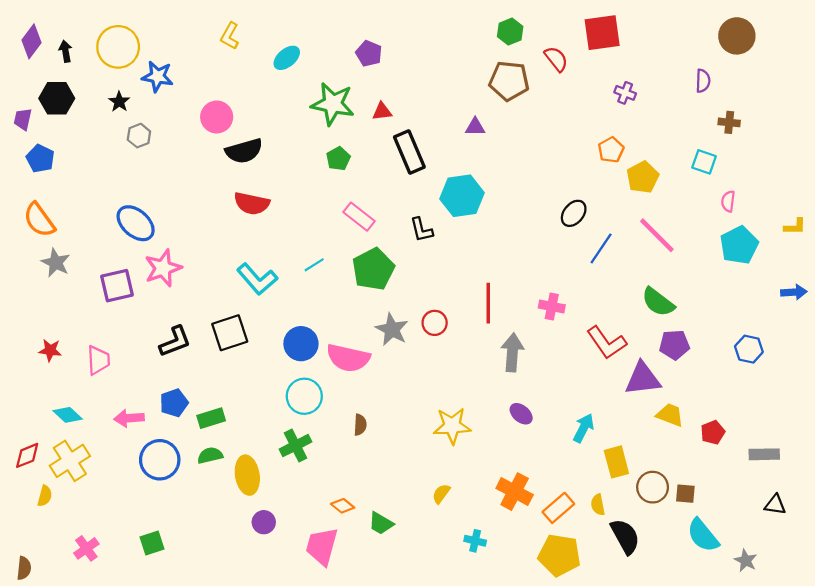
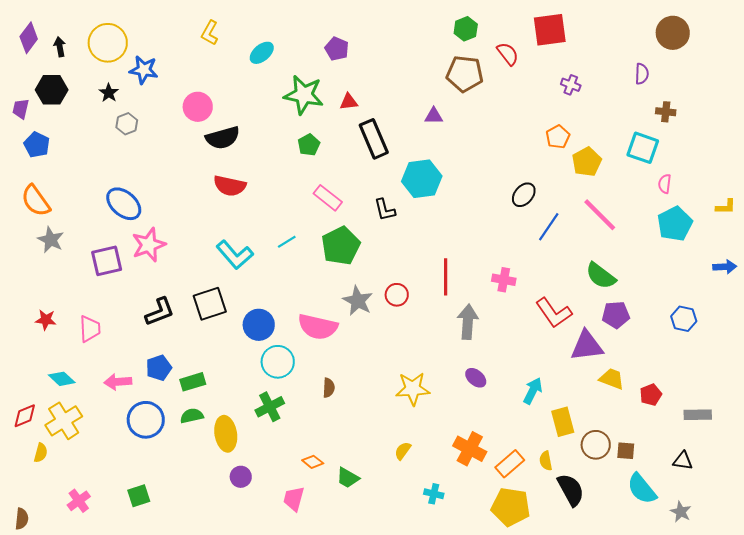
cyan square: (704, 162) -> (643, 148), size x1.4
blue circle: (301, 344) -> (259, 325), moved
black triangle: (775, 505) -> (683, 461), moved
pink trapezoid: (322, 546) -> (294, 499), size x0.7

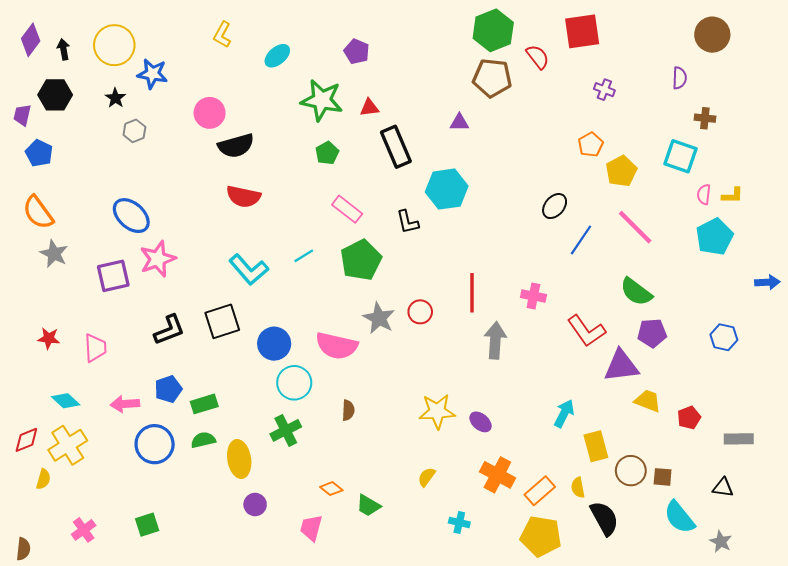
green hexagon: (466, 29) -> (493, 30), size x1.6
yellow L-shape: (726, 207) -> (732, 195), moved
purple ellipse: (476, 378) -> (481, 422), moved

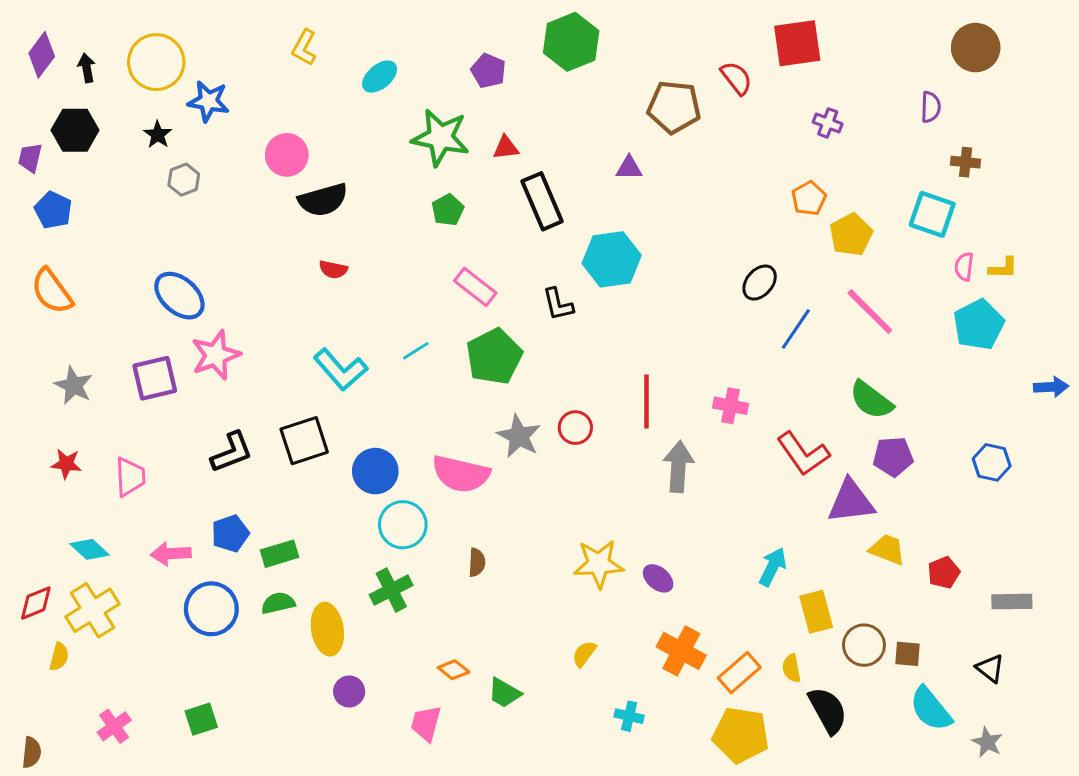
green hexagon: (493, 30) -> (571, 42), moved
red semicircle: (243, 196) -> (333, 269), size x0.6
gray star: (54, 254) -> (74, 385), moved
black triangle: (723, 488) -> (990, 668), turned 30

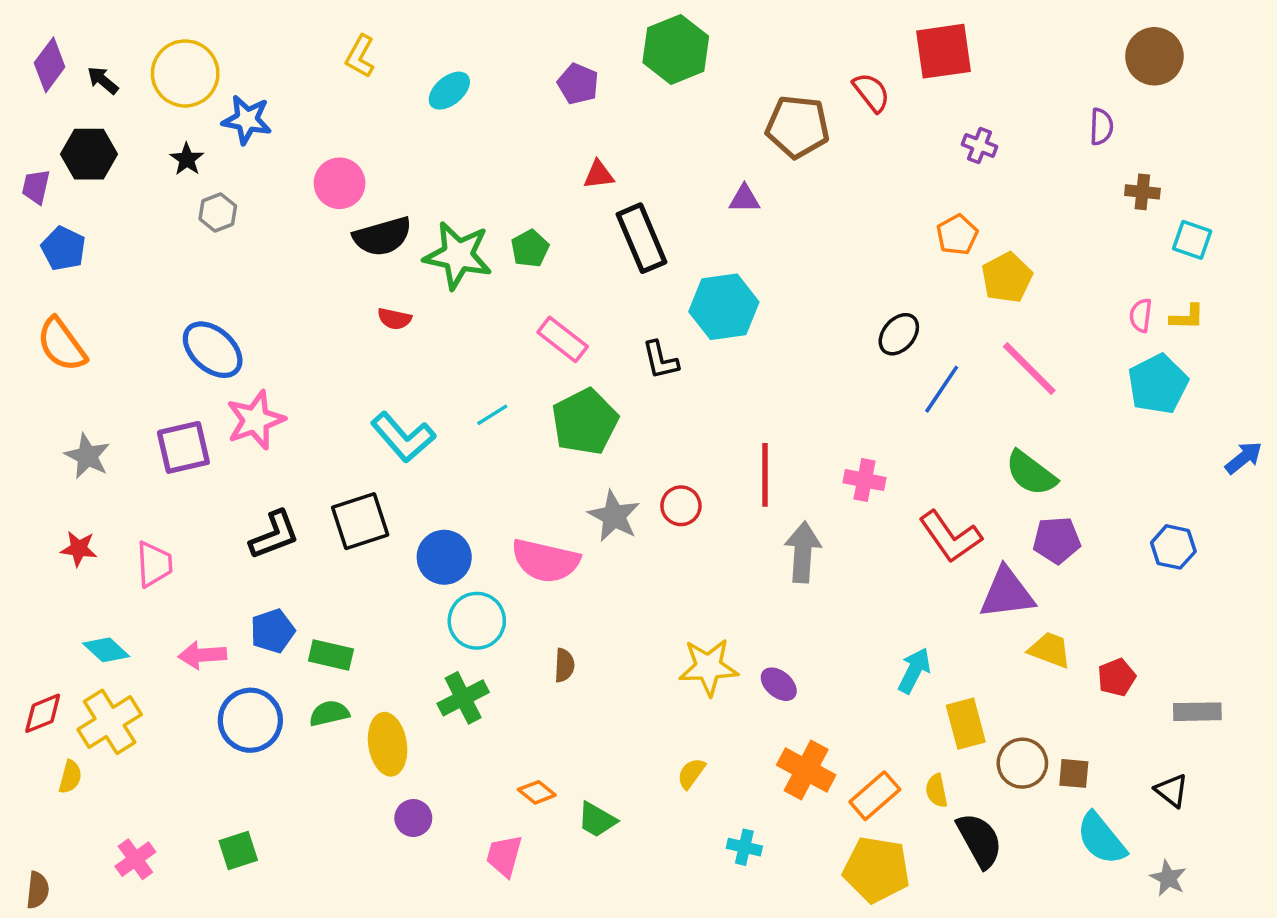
black arrow: (87, 68) -> (103, 80), turned -40
green star: (441, 137) -> (458, 255), moved
cyan square: (932, 214) -> (1192, 240), moved, size x0.7
blue arrow: (1051, 387) -> (1244, 458), turned -36
green rectangle: (280, 554) -> (331, 655), turned 30

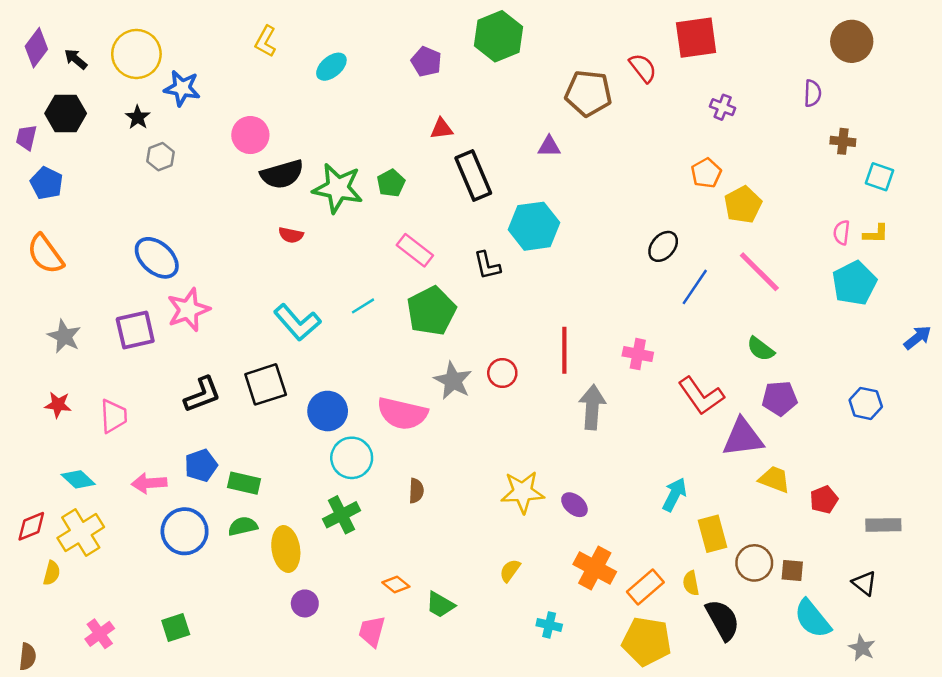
green semicircle: (1031, 473) -> (761, 349), size x0.7

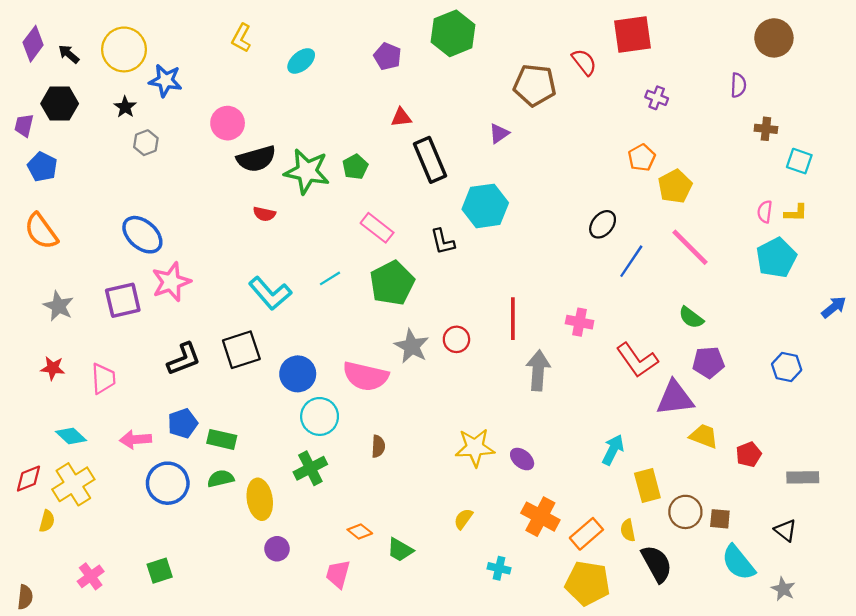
purple triangle: (549, 146) -> (499, 133), turned -35

